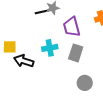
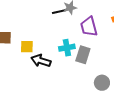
gray rectangle: (76, 53) -> (83, 55), moved

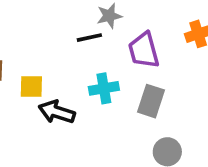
black line: (59, 12) -> (89, 38), moved
gray rectangle: (83, 55) -> (151, 101), moved

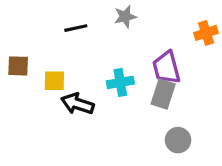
black line: (89, 38) -> (76, 28), moved
purple trapezoid: (144, 50) -> (166, 68), moved

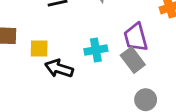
gray rectangle: (163, 94) -> (133, 60), turned -55

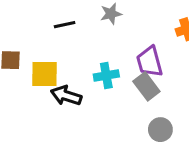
yellow square: (39, 49) -> (44, 74), size x1.4

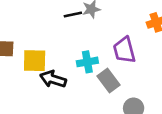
black line: (65, 25) -> (73, 14), moved
gray rectangle: (146, 86) -> (108, 80), moved

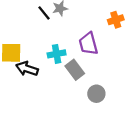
black line: (73, 14) -> (44, 13), turned 63

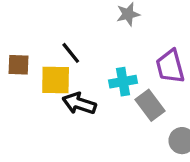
black line: (44, 13) -> (71, 53), moved

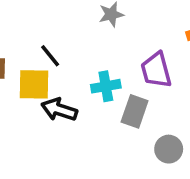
gray rectangle: (150, 105) -> (135, 111), turned 56

